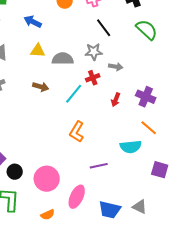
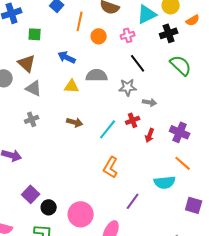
gray semicircle: (63, 59) -> (97, 75), moved
red cross: (93, 78) -> (133, 120), moved
purple line: (99, 166) -> (133, 201), turned -42

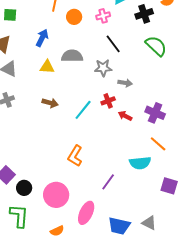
blue arrow: (67, 57) -> (42, 38), turned 90
red arrow: (150, 135) -> (125, 116), turned 96
orange L-shape: (111, 167) -> (75, 156), moved

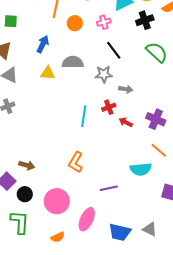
brown arrow: (50, 103) -> (27, 165), moved
cyan line: (83, 110) -> (84, 116), turned -30
purple line: (108, 182) -> (109, 188), turned 42

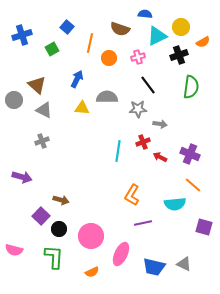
green square: (11, 21) -> (52, 49), moved, turned -32
green semicircle: (157, 52) -> (191, 87), turned 55
orange L-shape: (76, 162) -> (132, 195), moved

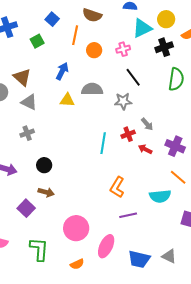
brown semicircle: (120, 29) -> (92, 15), moved
gray arrow: (160, 124) -> (147, 124), moved, turned 40
black circle: (59, 229) -> (44, 165), moved

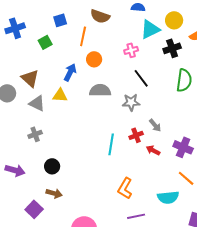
blue square: (52, 19) -> (60, 20), turned 32
orange circle: (94, 50) -> (94, 59), moved
yellow triangle: (67, 100) -> (60, 95), moved

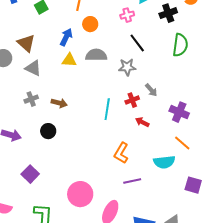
yellow triangle: (60, 95) -> (69, 60), moved
red arrow: (153, 150) -> (142, 122), moved
brown arrow: (54, 193) -> (59, 103), moved

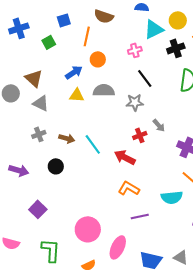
blue arrow: (66, 37) -> (74, 72), turned 30
cyan line: (107, 109) -> (93, 144), moved, turned -45
red arrow: (142, 122) -> (125, 157), moved, size x1.5
orange L-shape: (121, 153) -> (129, 188), turned 90

